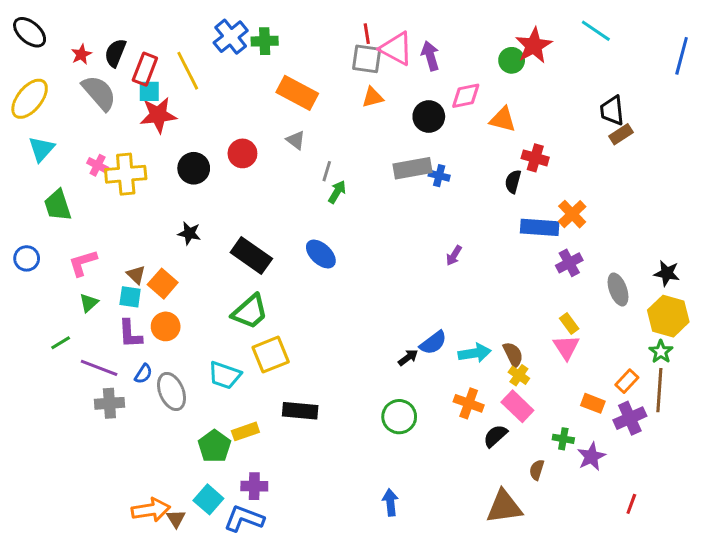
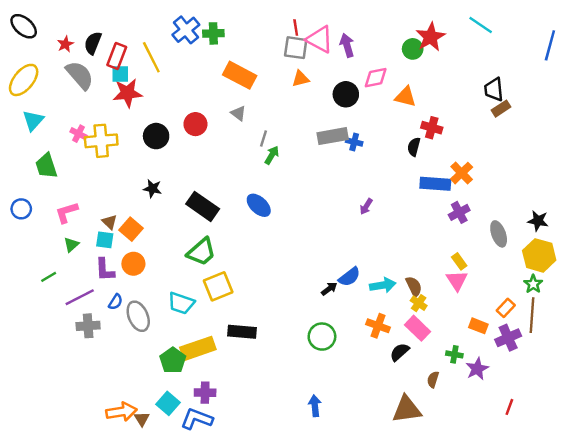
purple line: (99, 368) -> (80, 297), turned -48
yellow rectangle: (245, 431) -> (198, 348), size x1.6

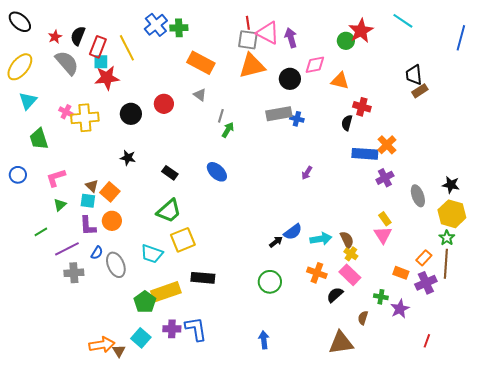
orange triangle: (300, 79) -> (252, 66), size x1.8
black rectangle: (203, 206) -> (170, 173), size x0.6
blue L-shape: (197, 419) -> (196, 329), moved, turned 60

